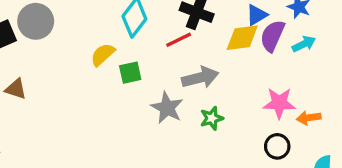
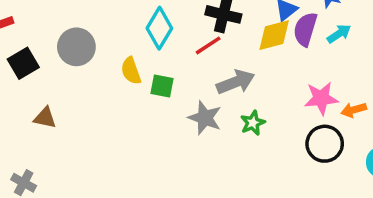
gray circle: (36, 21) -> (76, 47), moved
yellow semicircle: (103, 55) -> (131, 71), turned -60
green square: (130, 73) -> (162, 86), turned 30
black circle: (277, 146) -> (325, 144), size x1.4

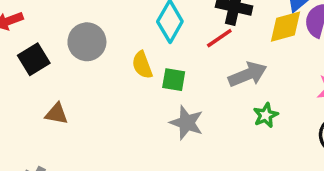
gray star: (205, 118) -> (187, 123), moved

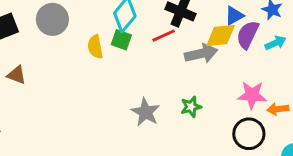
gray arrow: (248, 74) -> (201, 54), moved
green square: (174, 80) -> (121, 40), moved
gray star: (187, 123) -> (146, 112), moved

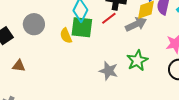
green square: (121, 40) -> (82, 27), size x1.6
green star: (191, 107) -> (137, 60), size x1.5

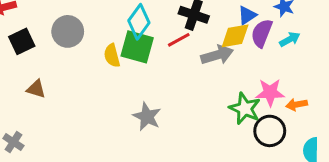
green star: (137, 60) -> (245, 109), moved, turned -30
gray star: (109, 71) -> (147, 117), moved

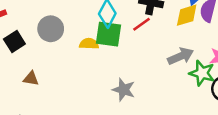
gray arrow: (217, 55) -> (181, 56), moved
yellow semicircle: (112, 56) -> (89, 44), turned 114

